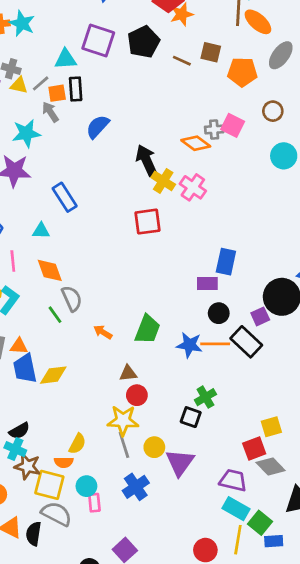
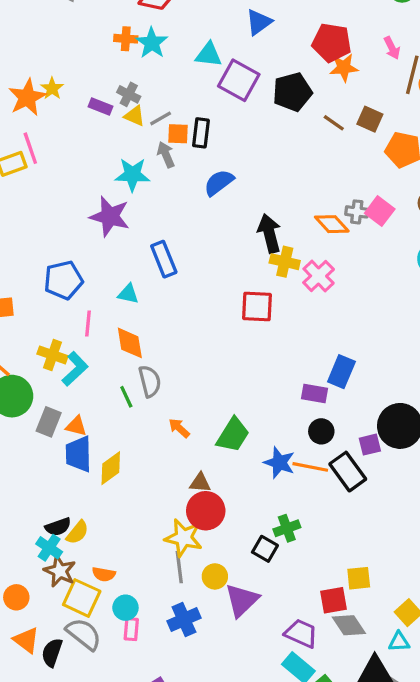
cyan triangle: (66, 59) -> (209, 55), moved
yellow cross: (163, 181) -> (285, 262), turned -30
yellow diamond: (53, 375) -> (111, 468), turned -40
red circle: (137, 395) -> (206, 511), size x1.5
yellow semicircle: (77, 444) -> (77, 532), moved

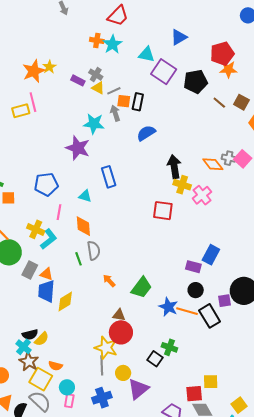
red pentagon: (332, 43) -> (222, 54), turned -30
green cross: (287, 528) -> (169, 347), turned 35

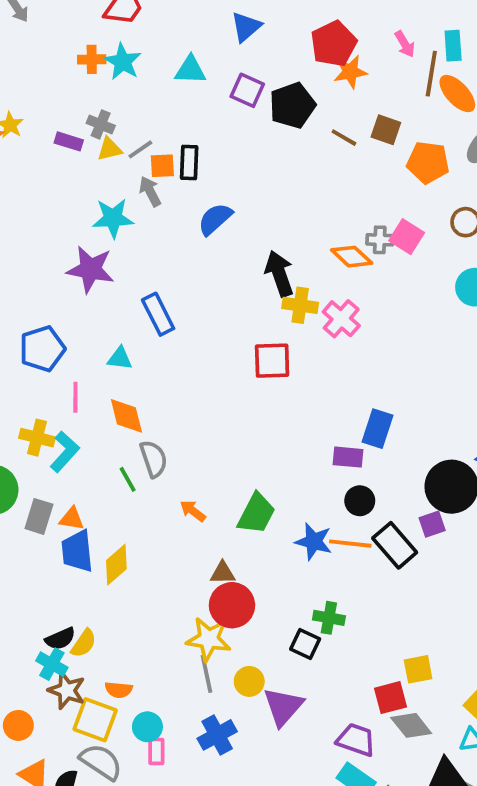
purple square: (164, 72) -> (247, 90), moved, size x0.7
yellow triangle: (98, 88) -> (110, 149), turned -32
purple square: (225, 301) -> (432, 524), moved

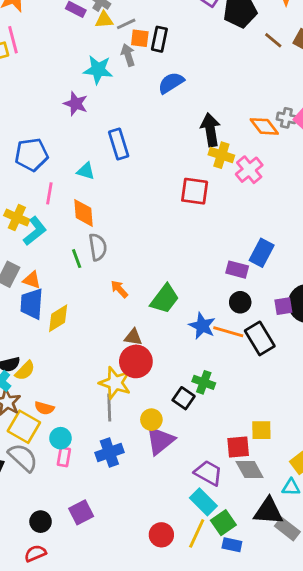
purple star: (90, 269) -> (76, 104), size x0.7
purple square: (432, 524) -> (283, 306), moved
yellow circle: (249, 681) -> (151, 420), moved

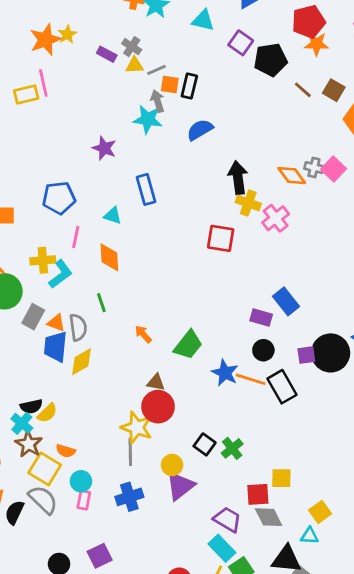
cyan star: (98, 70) -> (148, 119), moved
yellow cross: (17, 218) -> (43, 260), turned -30
gray semicircle: (98, 247) -> (78, 327), moved
blue rectangle: (262, 253) -> (286, 301), turned -68
green cross: (204, 382) -> (232, 448), moved, turned 30

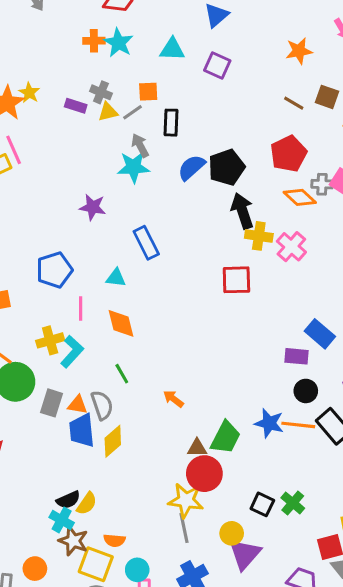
red pentagon: (309, 22) -> (289, 154), moved
black pentagon: (271, 60) -> (227, 167), moved
orange square: (170, 85) -> (148, 92), moved
green trapezoid: (188, 345) -> (226, 437), moved

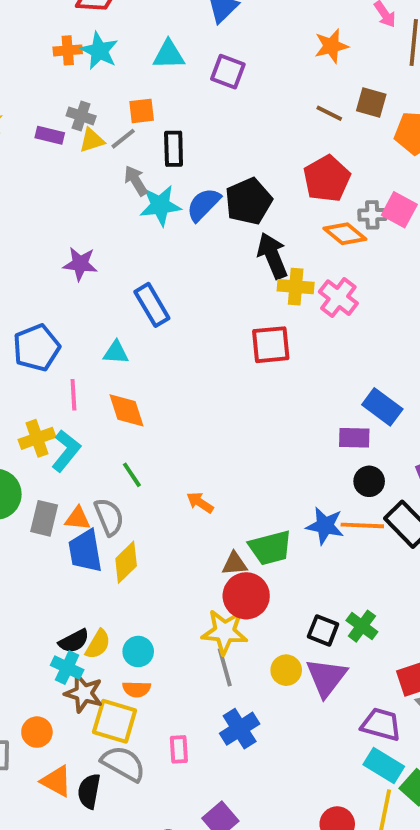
cyan star: (133, 167) -> (160, 205), moved
green trapezoid: (226, 437) -> (270, 548), turned 52
purple triangle: (245, 554) -> (326, 677), moved
cyan circle: (137, 570) -> (138, 652), moved

